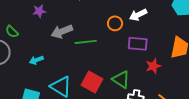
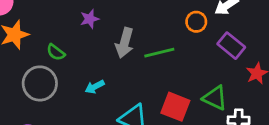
gray arrow: (62, 31) -> (125, 43), turned -45
purple rectangle: (138, 44) -> (231, 46), turned 42

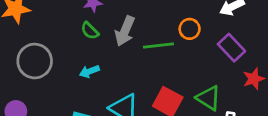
orange circle: (196, 22) -> (190, 29), moved
green semicircle: (56, 52) -> (90, 31), moved

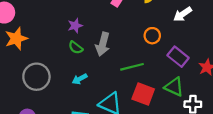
green line: (158, 45) -> (132, 67), moved
purple rectangle: (231, 48) -> (178, 57), moved

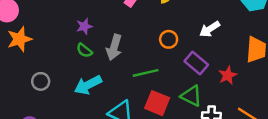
white arrow: (183, 14) -> (210, 29), moved
gray circle: (36, 77) -> (41, 81), size x0.6
cyan arrow: (80, 79) -> (88, 85), size x1.6

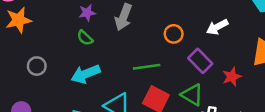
gray arrow: (114, 47) -> (123, 17), moved

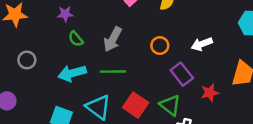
purple star: (87, 13) -> (65, 14), moved
gray arrow: (123, 17) -> (113, 39), moved
green line: (147, 67) -> (113, 72), moved

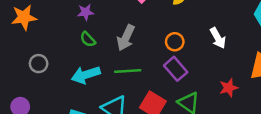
purple star: (65, 14) -> (86, 12), moved
white arrow: (202, 44) -> (218, 38), turned -96
purple rectangle: (182, 74) -> (176, 69), moved

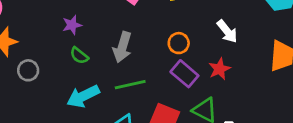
gray circle: (39, 64) -> (28, 70), moved
red star: (229, 88) -> (219, 69), moved

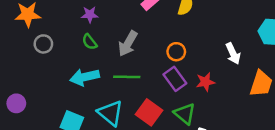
white arrow: (227, 31) -> (233, 54), moved

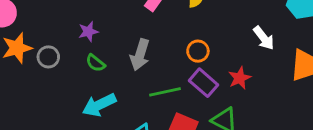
gray circle: (43, 44) -> (48, 57), moved
green line: (127, 77) -> (165, 92), moved

